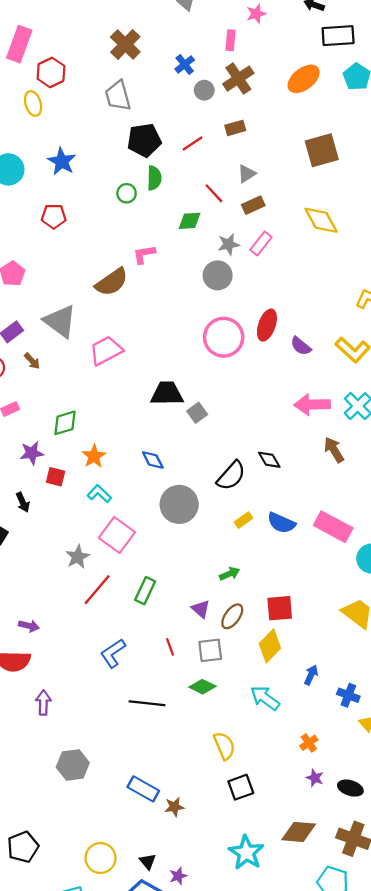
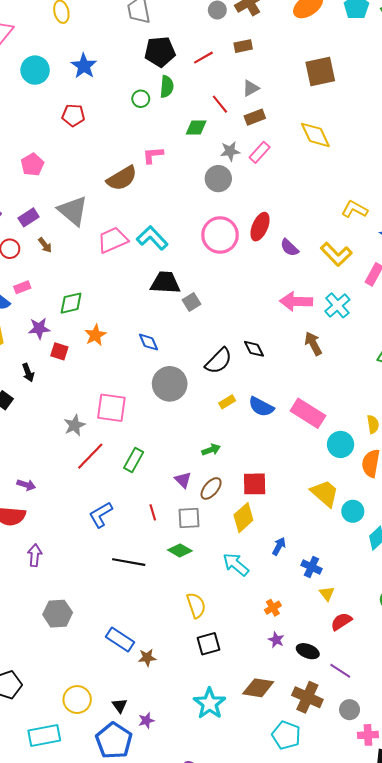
cyan L-shape: (99, 494) -> (152, 238), moved, size x1.4
pink square: (117, 535) -> (111, 408), turned -32

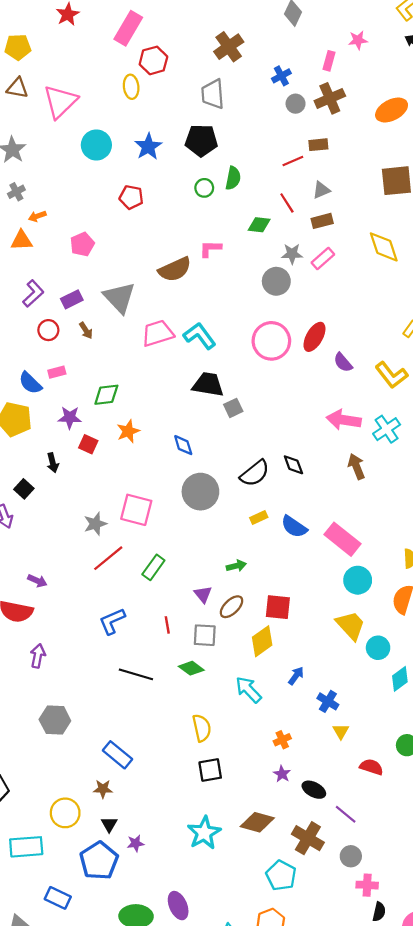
black pentagon: (160, 52) -> (201, 140), moved
red line: (203, 58) -> (293, 161), moved
cyan circle: (341, 444) -> (358, 580), moved
red semicircle: (341, 621) -> (371, 767), moved, turned 45
brown star: (147, 658) -> (103, 789), moved

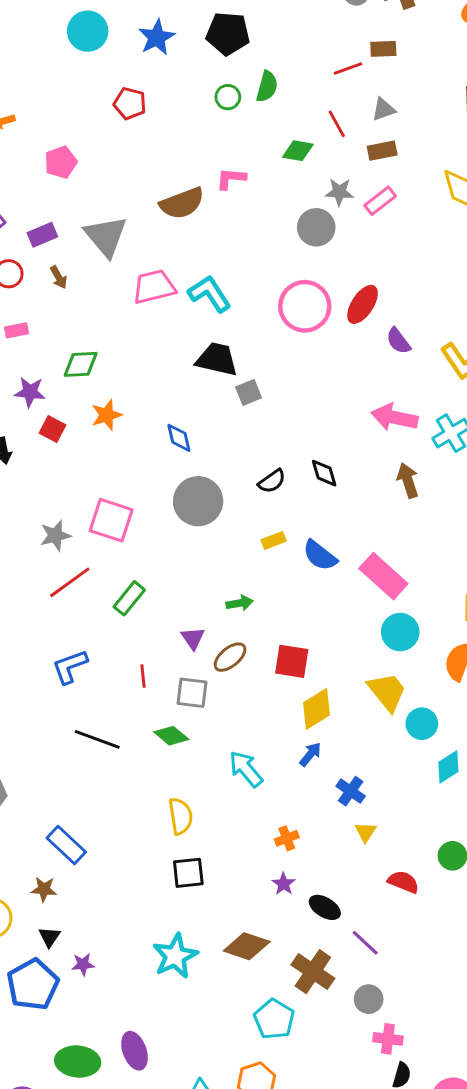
black semicircle: (255, 473) -> (272, 481), size x0.7
yellow diamond: (262, 641) -> (317, 709), moved

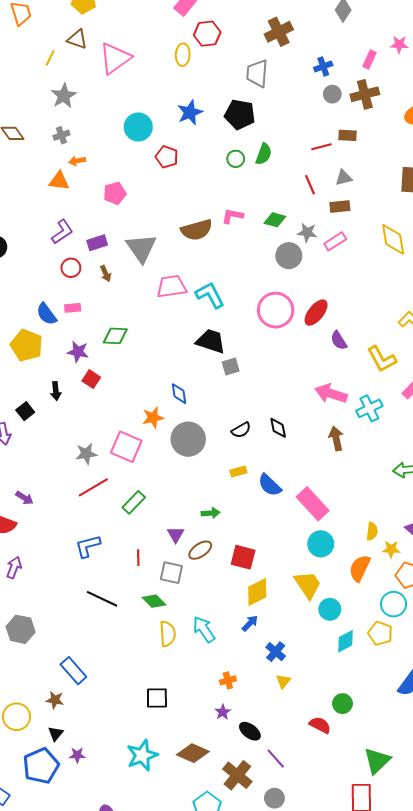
cyan circle: (88, 31) -> (138, 127), moved
green diamond: (298, 151) -> (275, 220), moved
orange star: (107, 415) -> (153, 418), moved
yellow semicircle: (180, 816) -> (168, 634), moved
red semicircle: (403, 882) -> (320, 725), moved

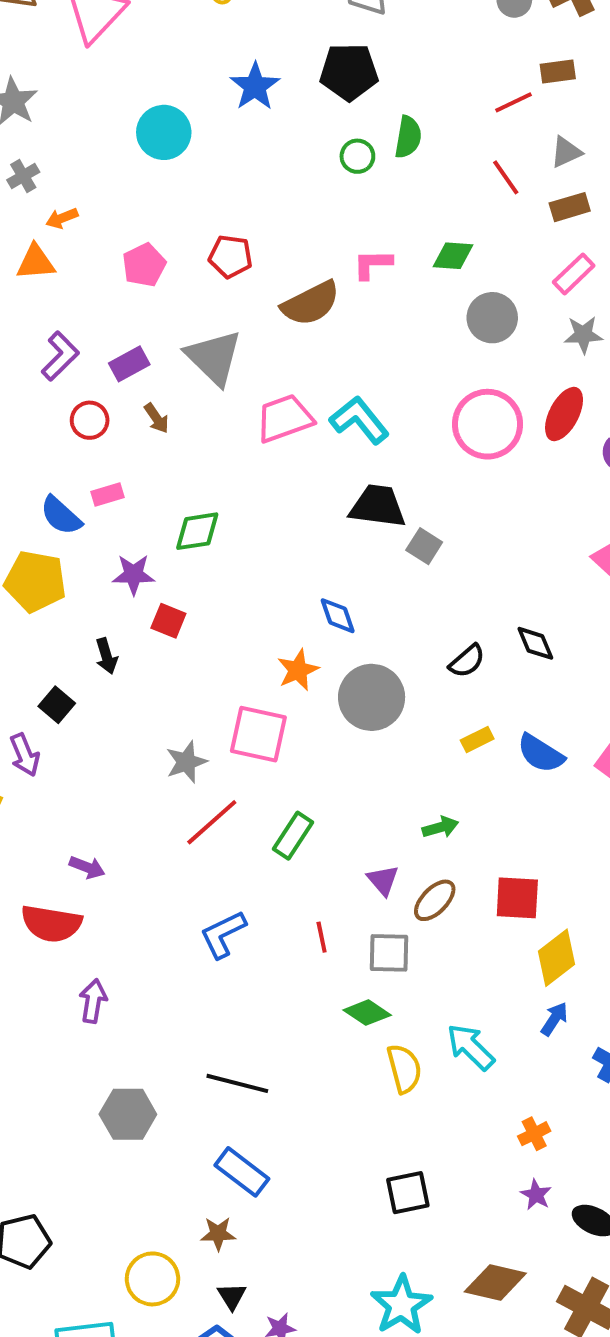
red pentagon: (167, 157) -> (230, 256), moved
gray star: (307, 233) -> (583, 335), moved
gray square: (231, 367) -> (424, 546), turned -30
black line: (102, 599) -> (237, 1083), moved

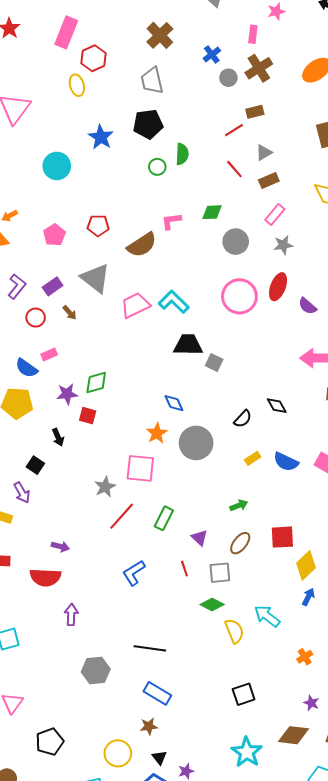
green diamond: (197, 531) -> (96, 383), moved
purple triangle: (383, 880) -> (199, 538), moved
purple star: (536, 1195) -> (311, 703), moved

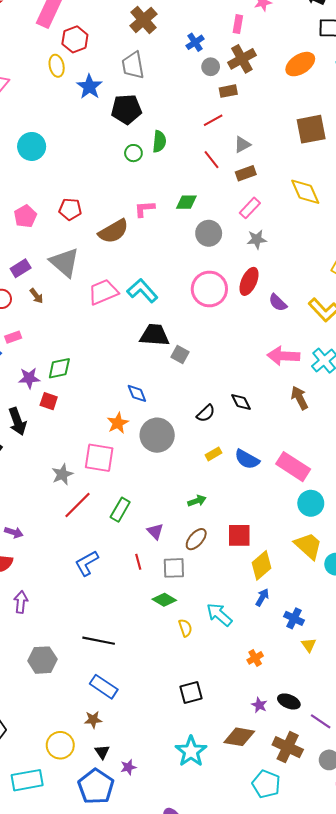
brown rectangle: (255, 112) -> (228, 91), moved
blue star: (101, 137) -> (89, 87), moved
black arrow: (58, 437) -> (17, 421), size x1.5
yellow semicircle: (234, 631) -> (185, 628), size x0.7

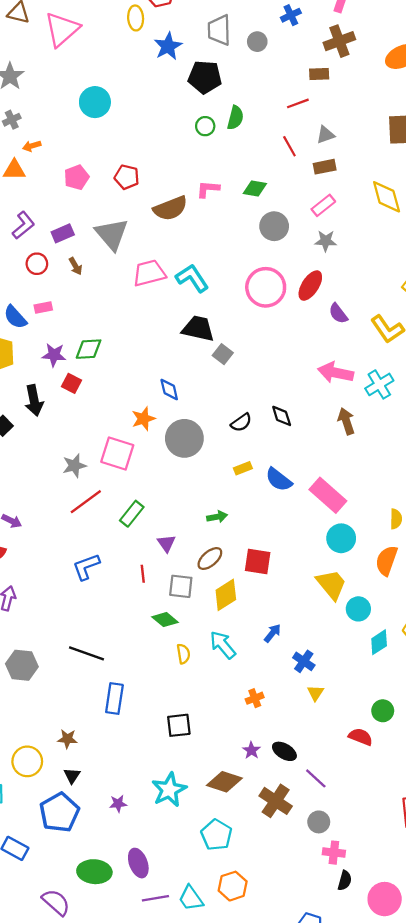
gray circle: (211, 67) -> (257, 42), moved
yellow diamond: (261, 565) -> (226, 595), moved
blue rectangle: (104, 687) -> (114, 698), moved, turned 56
purple star: (128, 767) -> (118, 804), moved
cyan pentagon: (266, 784) -> (216, 835), moved

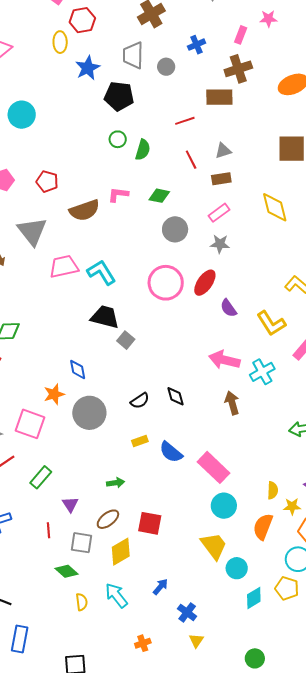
brown rectangle: (319, 74) -> (219, 97), size x1.5
red line: (298, 103) -> (185, 121), moved
green semicircle: (235, 118) -> (143, 150), moved

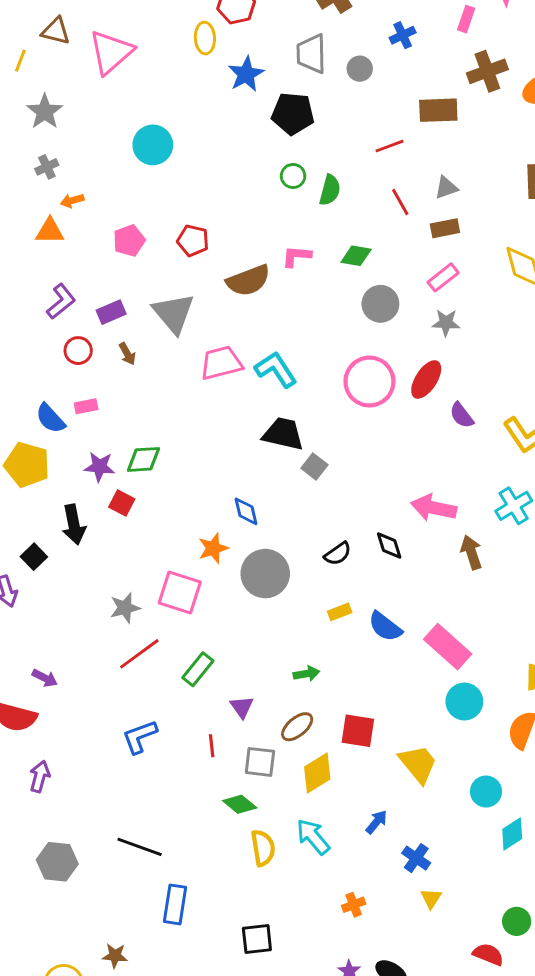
brown cross: (238, 69) -> (487, 71), moved
pink arrow: (224, 360) -> (434, 508), moved
yellow trapezoid: (214, 546) -> (418, 764), moved
yellow semicircle: (82, 602) -> (263, 848), size x1.4

